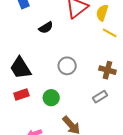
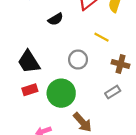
yellow line: (110, 33) -> (101, 37), moved
green circle: (51, 98) -> (61, 93), size x1.6

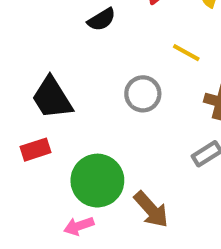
red rectangle: (30, 90) -> (35, 150), moved
green circle: (61, 93) -> (97, 181), moved

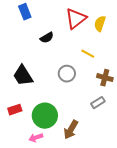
red rectangle: (35, 150) -> (15, 110), moved
brown arrow: (151, 209) -> (71, 130), turned 72

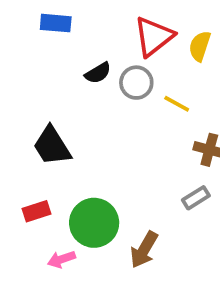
blue rectangle: (25, 12) -> (56, 23), turned -63
gray circle: (67, 74) -> (136, 83), moved
pink arrow: (36, 138) -> (61, 259), moved

